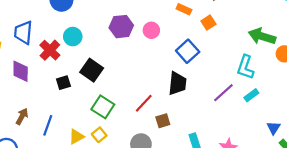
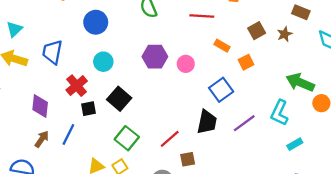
red cross: (50, 50) -> (77, 86), moved
purple diamond: (21, 71) -> (40, 106), moved
purple line: (223, 93) -> (244, 123), moved
cyan rectangle: (251, 95) -> (295, 144), moved
blue line: (48, 125) -> (68, 134), moved

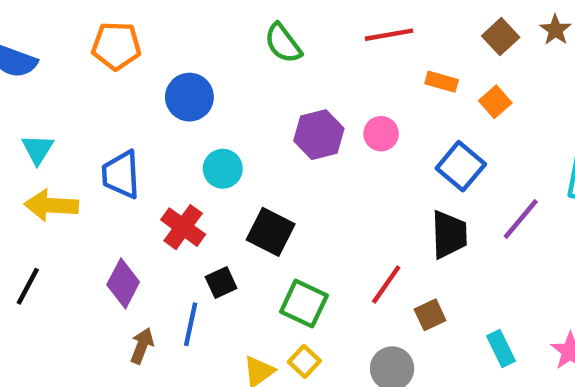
purple diamond: (40, 106) -> (123, 283), turned 35
black square: (89, 109) -> (221, 283), moved

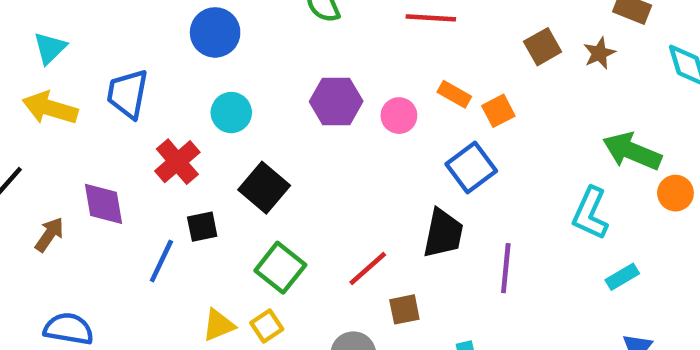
orange rectangle: (442, 82) -> (454, 94), moved
orange square: (495, 102) -> (498, 111), moved
purple line: (521, 219) -> (506, 268), moved, turned -48
purple diamond: (123, 283) -> (103, 204), turned -51
brown arrow: (142, 346) -> (49, 235), moved

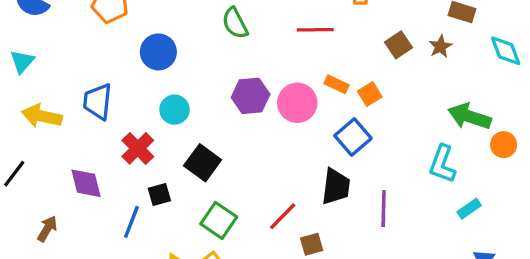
cyan triangle: (50, 48) -> (22, 62), moved
pink circle: (399, 116) -> (297, 103), size x1.5
brown arrow: (49, 235) -> (47, 229), moved

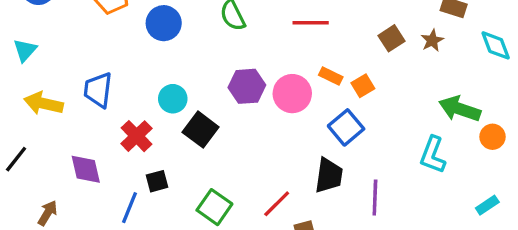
blue circle: (158, 52) -> (164, 23), moved
black square: (203, 163) -> (201, 130), moved
cyan rectangle: (469, 209) -> (487, 205), moved

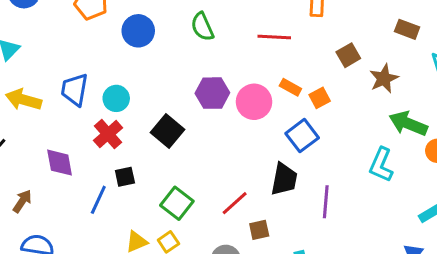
brown star: (432, 40) -> (384, 79), moved, size x1.4
cyan circle: (173, 99) -> (116, 98), moved

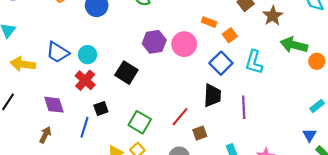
orange rectangle: (290, 87) -> (209, 22), moved
blue trapezoid: (75, 90) -> (58, 52), turned -60
cyan L-shape: (381, 165) -> (254, 62), moved
brown arrow: (22, 201) -> (45, 135), moved

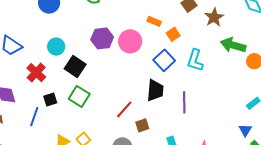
cyan circle: (88, 55) -> (56, 47), moved
green square: (140, 122) -> (79, 96), moved

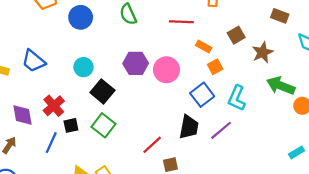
orange rectangle: (154, 21) -> (204, 46), moved
red cross: (36, 73) -> (54, 106), moved
purple line: (184, 102) -> (221, 130), moved, turned 45

